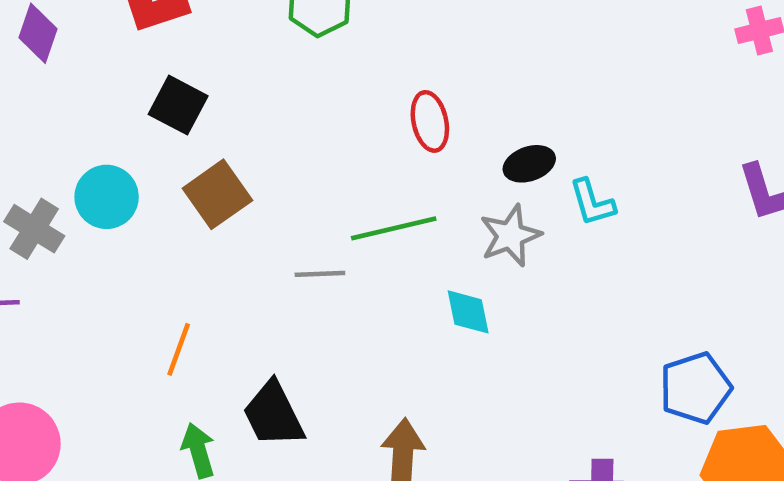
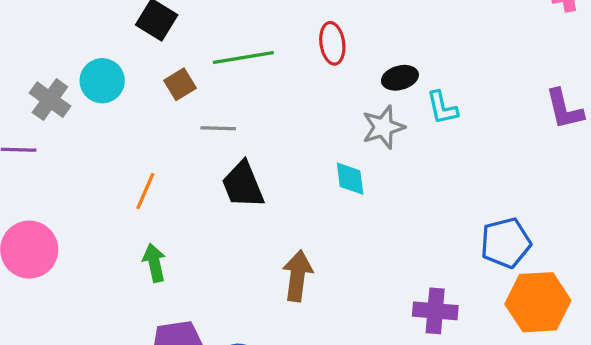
brown square: (217, 194) -> (180, 84), size x0.7
green line: (394, 228) -> (243, 58), moved
gray line: (320, 274) -> (218, 128), moved
black trapezoid: (273, 414) -> (243, 185), moved

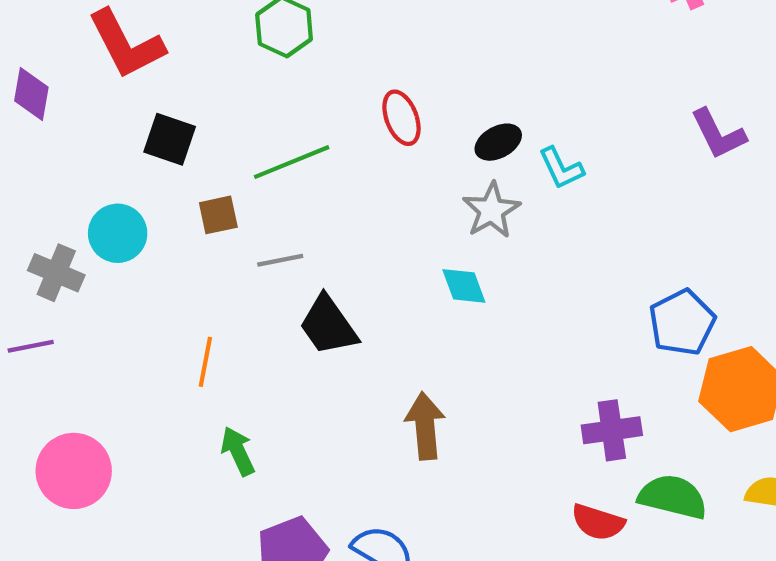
brown square: (180, 84) -> (218, 215), turned 32

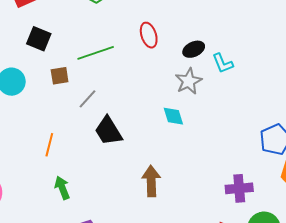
gray line: (280, 260) -> (87, 99), turned -40

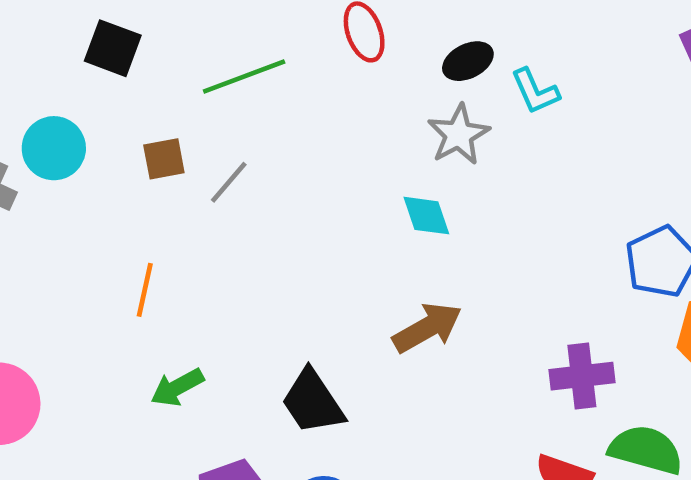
brown square: (60, 76) -> (164, 159), moved
black trapezoid: (108, 131) -> (313, 402), moved
brown arrow: (151, 181) -> (427, 328), moved, turned 64
green arrow: (62, 188) -> (177, 387), turned -95

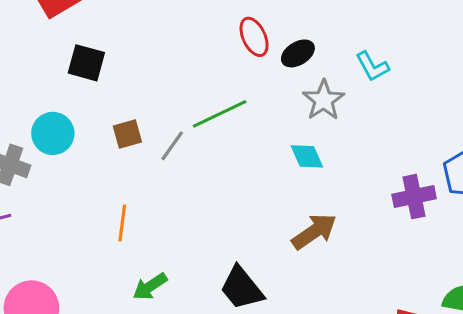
black ellipse: (468, 61) -> (298, 53), moved
green line: (244, 77) -> (220, 114), moved
purple cross: (582, 376) -> (414, 197), moved

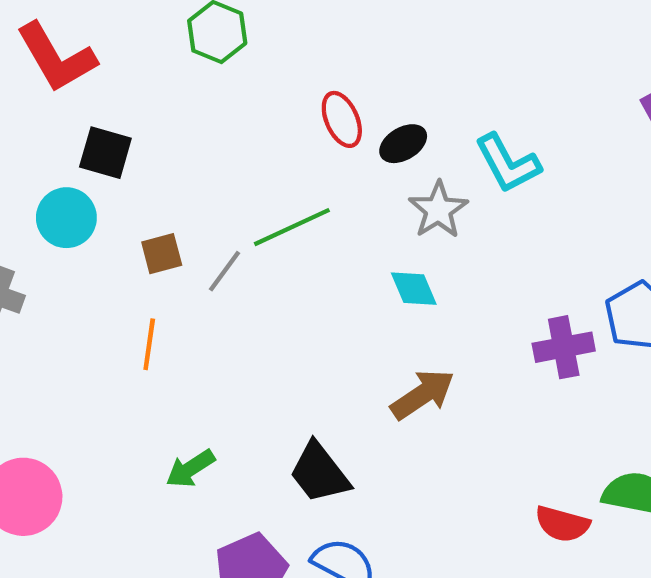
cyan L-shape: (372, 66) -> (508, 163), size x1.4
cyan circle: (53, 133) -> (66, 218), moved
orange line: (122, 223) -> (149, 344), moved

